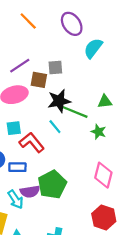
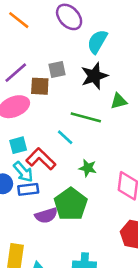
black star: (59, 101) -> (94, 76), moved
green star: (98, 132) -> (88, 168), moved
cyan arrow: (16, 199) -> (23, 172), moved

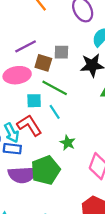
green line: (86, 117) -> (55, 88), moved
cyan square: (18, 145) -> (34, 101), moved
purple semicircle: (46, 215) -> (22, 175), size x1.4

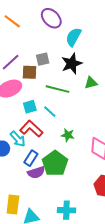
green line: (55, 88) -> (57, 89), moved
blue rectangle: (12, 149) -> (31, 158), moved, turned -49
purple semicircle: (22, 175) -> (36, 172), size x0.7

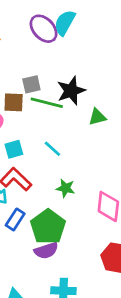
cyan semicircle: (73, 37) -> (65, 23), moved
green line: (57, 89) -> (47, 103), moved
cyan line: (50, 112) -> (52, 149), moved
purple semicircle: (36, 172) -> (46, 251), moved

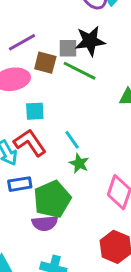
black star: (71, 91) -> (90, 41), moved
cyan line: (52, 149) -> (72, 140), moved
blue rectangle: (15, 219) -> (20, 184), turned 35

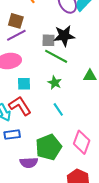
brown square: (45, 63) -> (16, 21), moved
cyan line: (72, 140) -> (58, 109), moved
green star: (79, 163) -> (55, 83), moved
green pentagon: (52, 199) -> (49, 147), moved

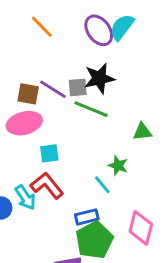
brown square: (16, 21) -> (28, 94), moved
purple line: (16, 35) -> (53, 89), moved, turned 66
green star: (55, 83) -> (118, 166), moved
blue rectangle: (12, 135) -> (87, 217), moved

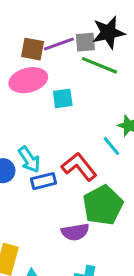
purple line: (53, 89) -> (59, 44), turned -52
cyan square: (49, 153) -> (63, 98), moved
red L-shape: (47, 185) -> (79, 167), moved
blue rectangle: (87, 217) -> (43, 181), moved

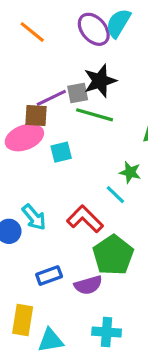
brown square: (33, 49) -> (36, 116), moved
blue rectangle: (43, 181) -> (49, 276), moved

